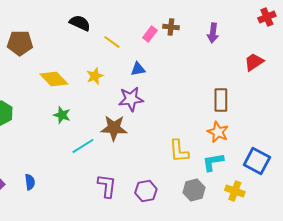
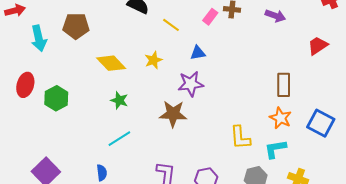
purple arrow: (213, 33) -> (275, 16), turned -78
cyan line: (83, 146) -> (119, 139), moved
blue square: (257, 161) -> (321, 123), moved
blue semicircle: (30, 182) -> (102, 173), moved

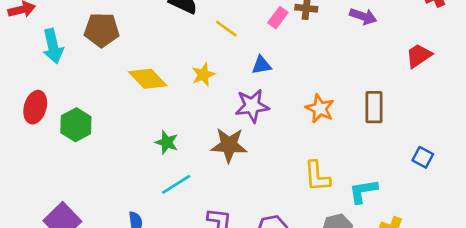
green star: (119, 100) -> (167, 142), moved
orange star: (281, 118) -> (320, 108), moved
blue square: (321, 123) -> (423, 157), size x0.6
cyan line: (119, 139) -> (176, 184), moved

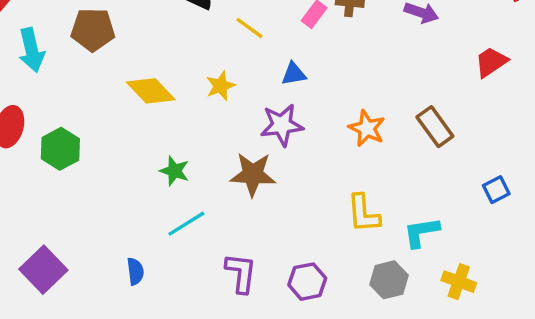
brown rectangle: (374, 107) -> (435, 127), turned -36
blue square: (423, 157) -> (496, 190), turned 35

